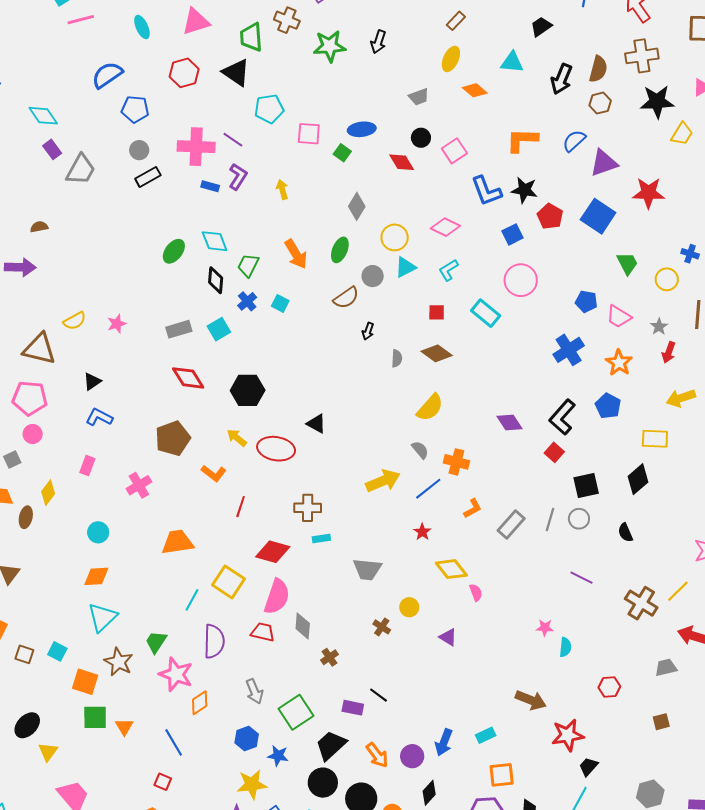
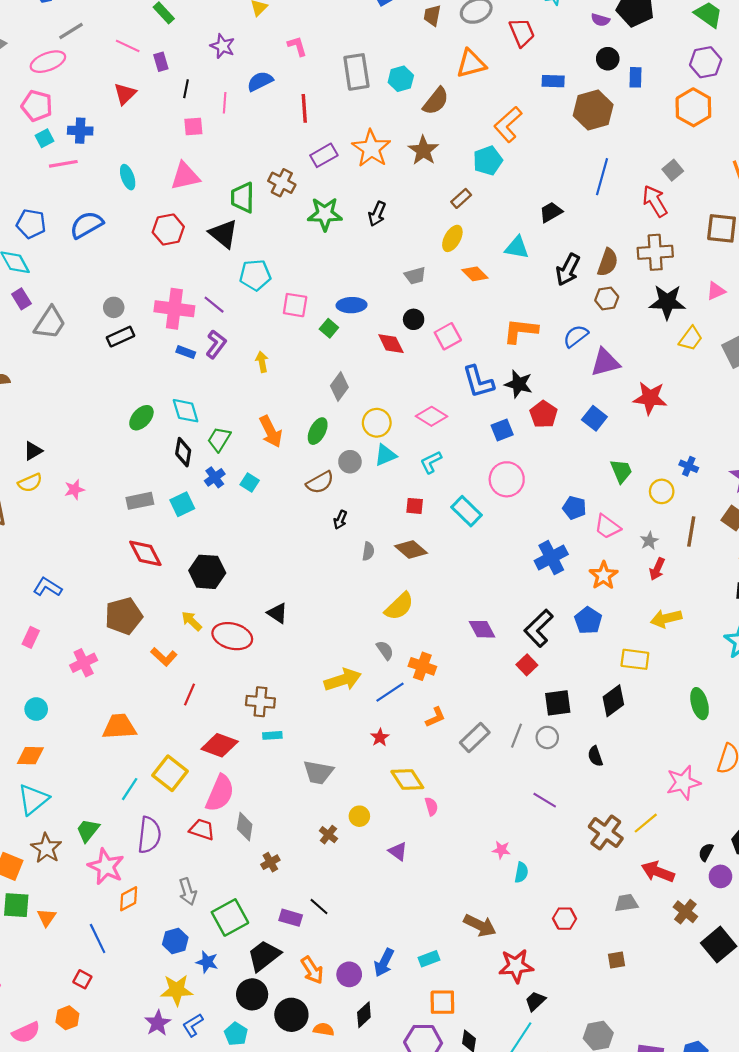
blue pentagon: (135, 109) -> (31, 224), moved
blue square: (598, 216) -> (594, 418), size x0.7
black triangle: (92, 381) -> (33, 451), moved

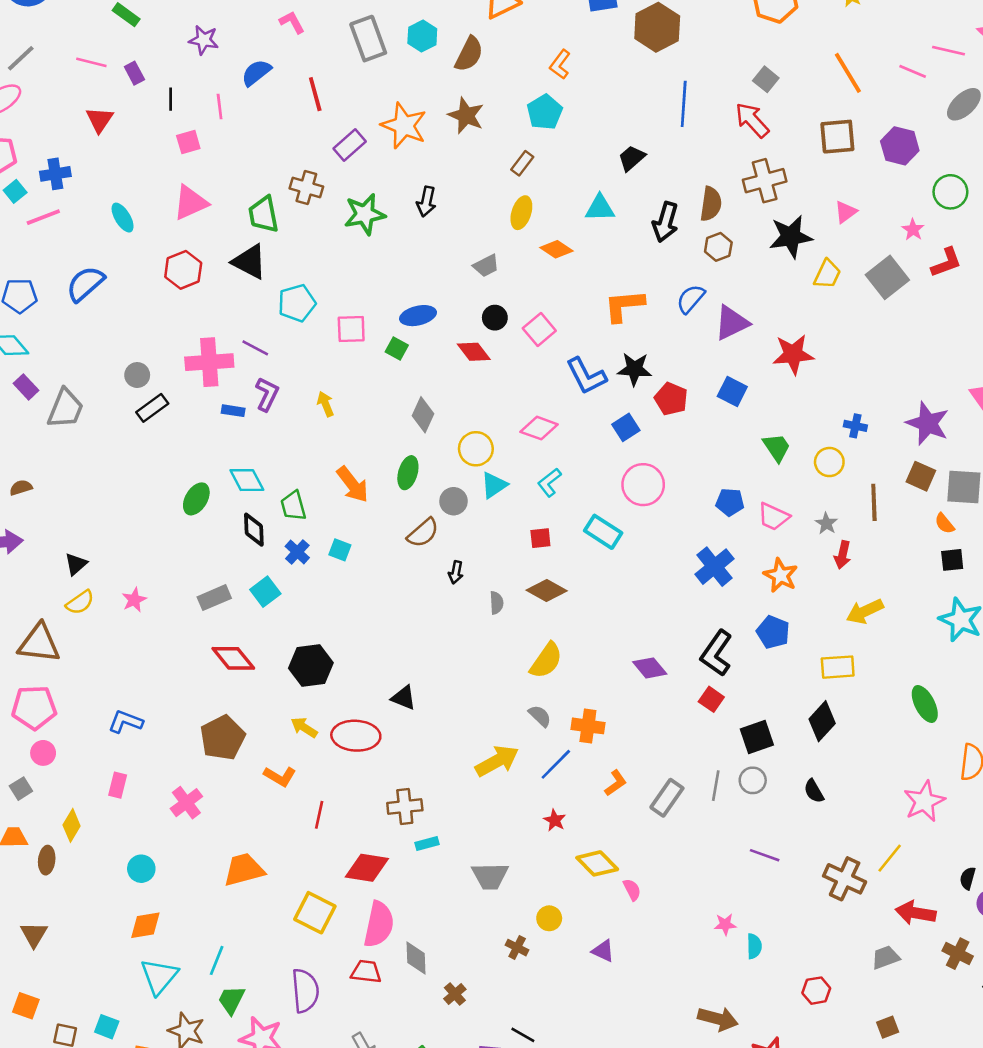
orange L-shape: (508, 124) -> (560, 64), size x0.7
green trapezoid: (219, 439) -> (293, 506), turned -35
cyan line: (130, 789) -> (217, 960), moved

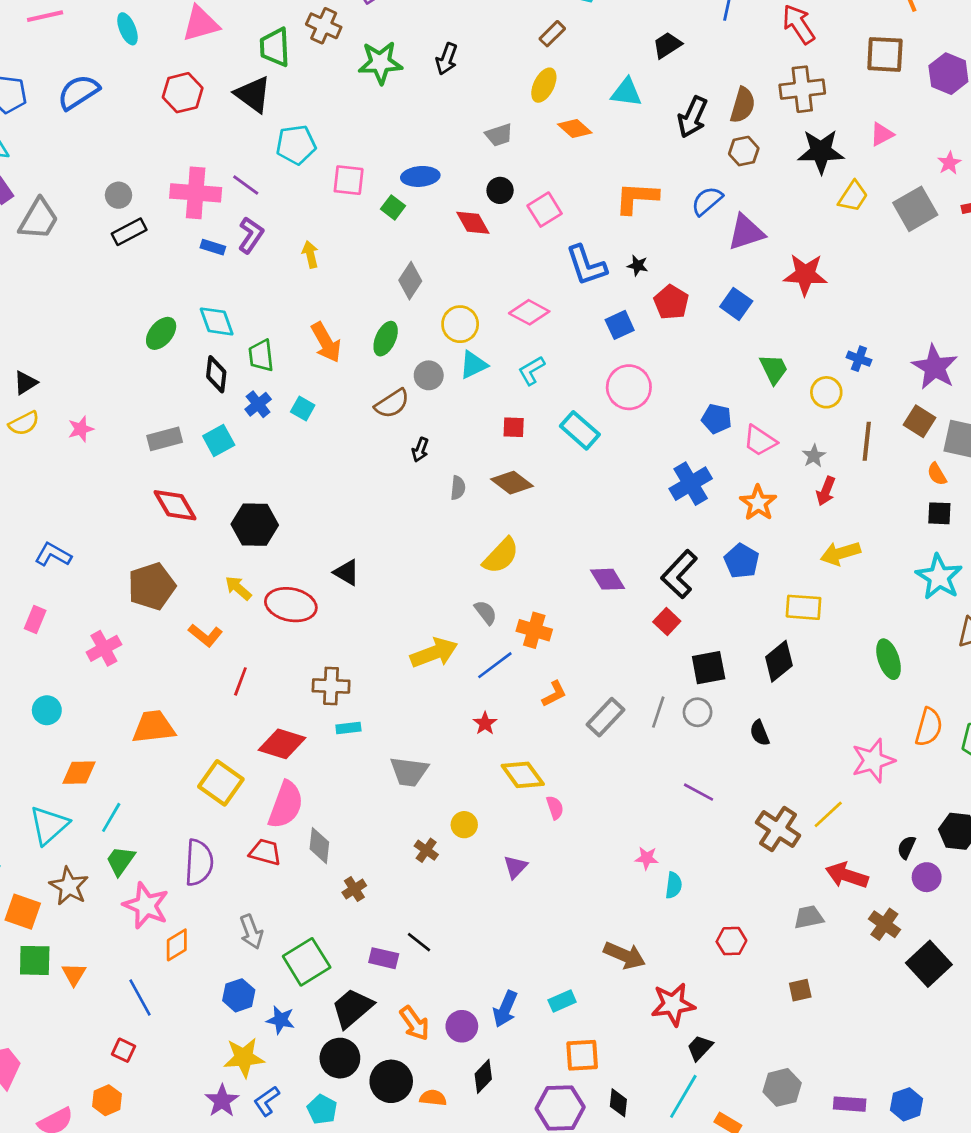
black star: (634, 369) -> (638, 266), size x0.6
orange diamond: (145, 925) -> (79, 773), moved
purple triangle: (603, 951) -> (515, 867), turned 40

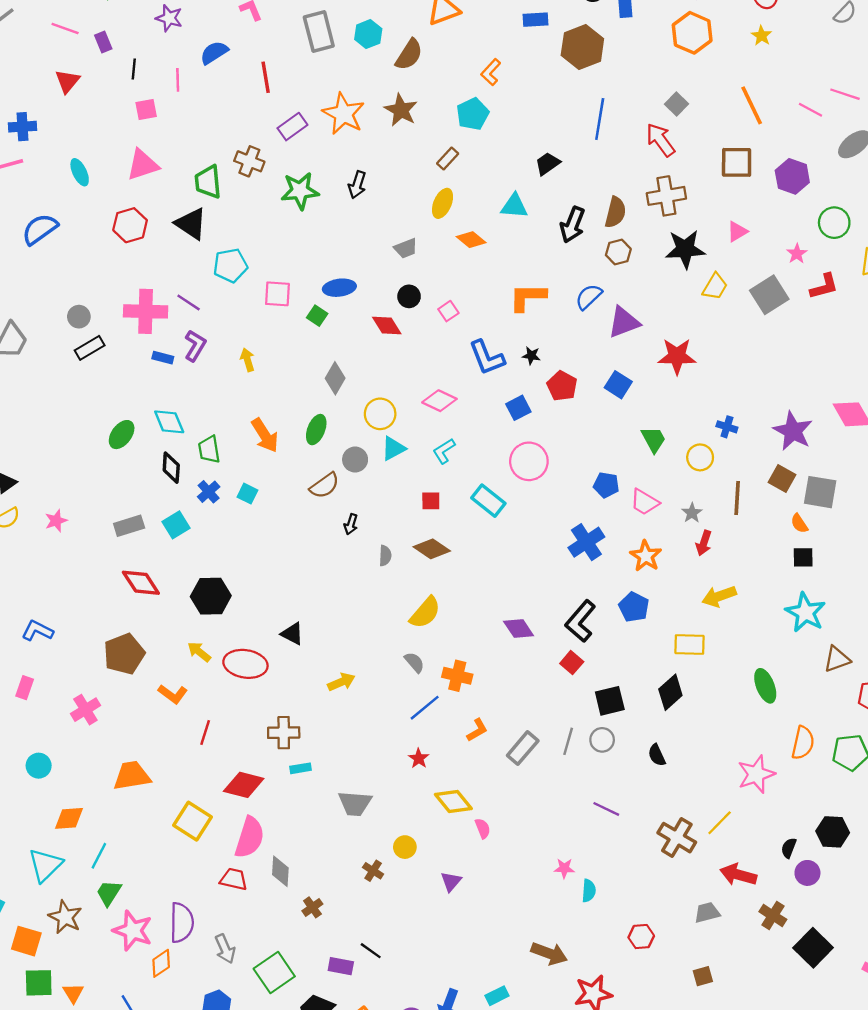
pink square: (545, 210) -> (448, 311), size x0.7
yellow arrow: (434, 653) -> (341, 682), moved, size x0.7
purple semicircle: (199, 863) -> (182, 923), moved

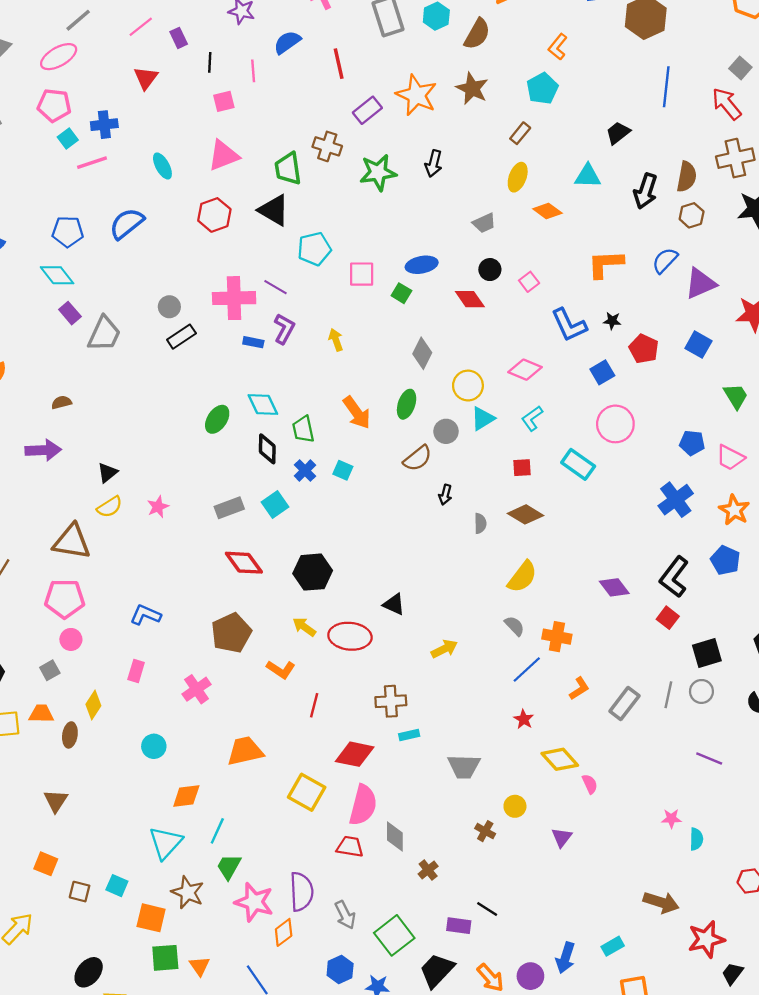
pink line: (65, 28) -> (141, 27), turned -55

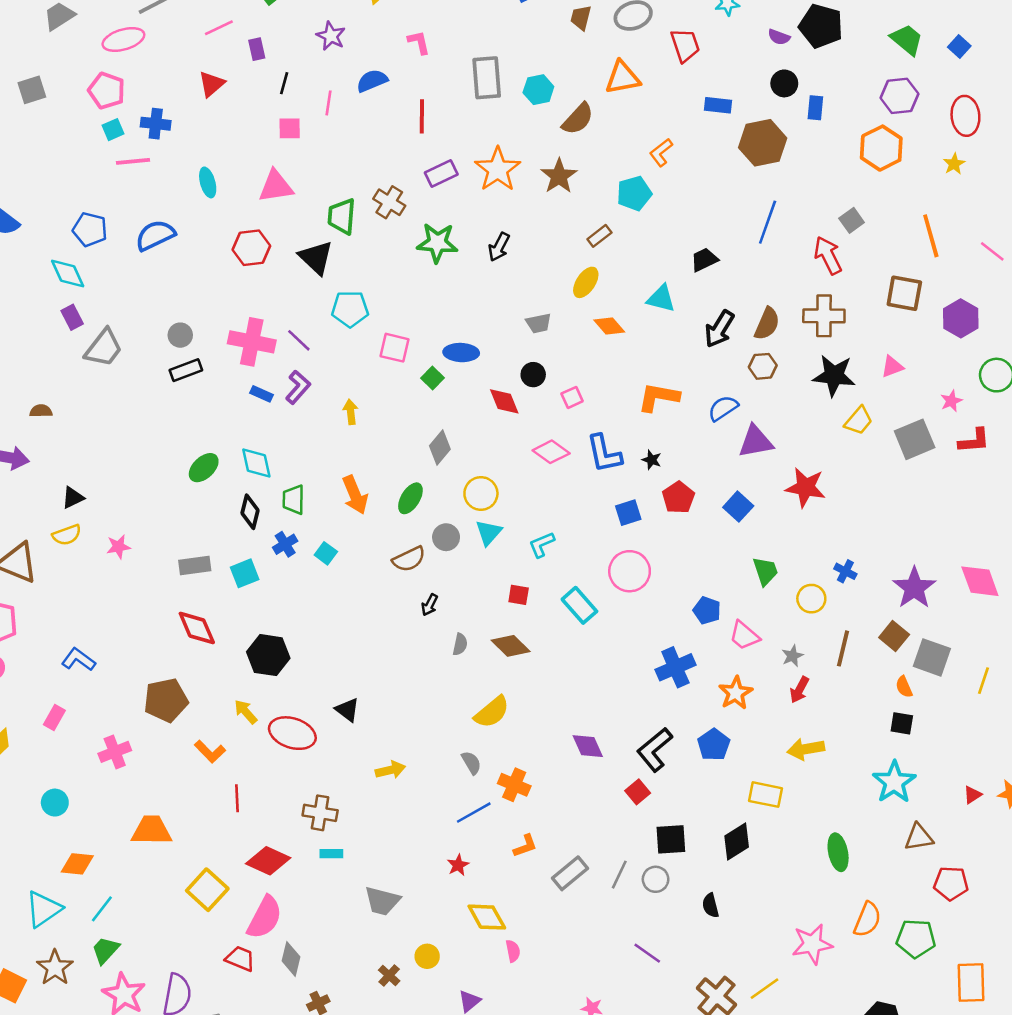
pink diamond: (525, 370) -> (551, 452), moved
cyan triangle: (483, 419) -> (489, 533), turned -30
red line: (314, 705) -> (237, 798), turned -30

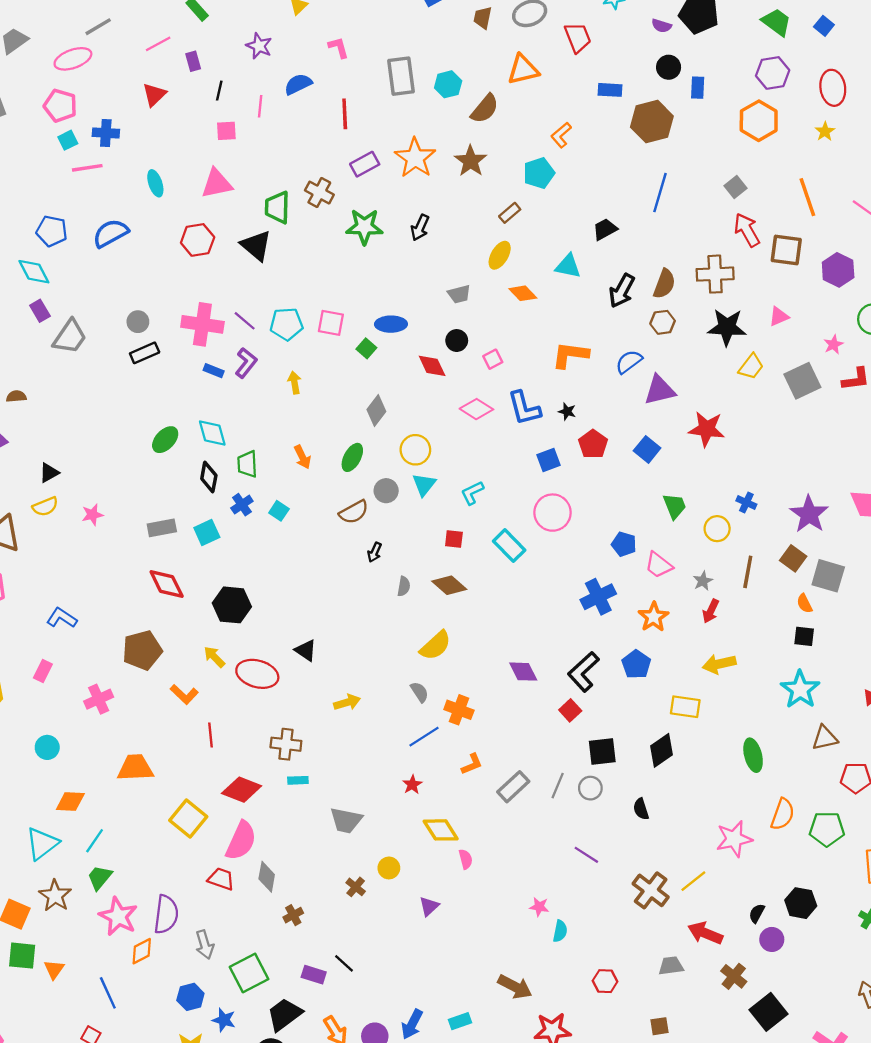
red arrow: (828, 255) -> (747, 230), moved
cyan pentagon: (350, 309) -> (286, 324), moved
orange arrow: (355, 495) -> (302, 457), size x0.7

